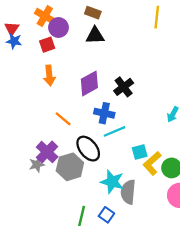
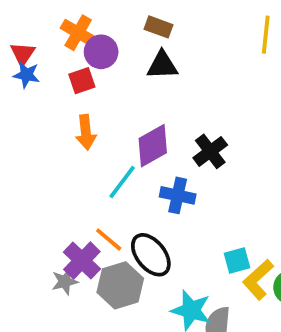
orange line: (63, 119) -> (109, 239), moved
cyan line: (114, 131) -> (122, 182), moved, turned -30

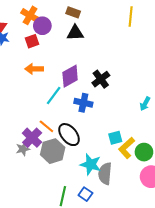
orange arrow: (86, 132) -> (34, 69), turned 96

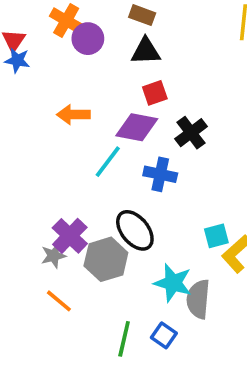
red square: (32, 41) -> (155, 93), moved
purple diamond: (70, 76) -> (137, 127), turned 40
orange line: (46, 126) -> (59, 301), moved

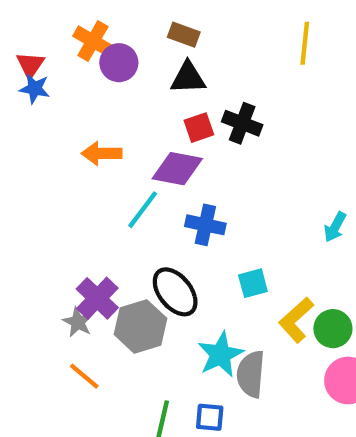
black cross: (191, 133) -> (242, 123), moved, turned -32
cyan square: (216, 236) -> (253, 283), moved
gray star: (53, 256) -> (78, 322), turned -30
cyan star: (173, 283) -> (221, 355), turned 30
blue square: (164, 335) -> (210, 417), turned -30

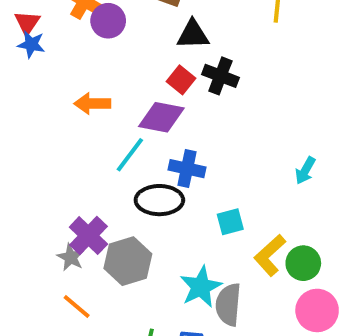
black triangle: (188, 78) -> (193, 35), moved
red square: (199, 128) -> (181, 80), turned -32
black ellipse: (175, 292) -> (159, 200), moved, turned -51

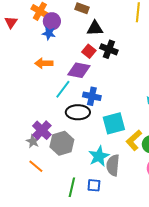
blue star: (31, 44) -> (49, 33), moved
cyan square: (230, 222) -> (114, 123), size x1.6

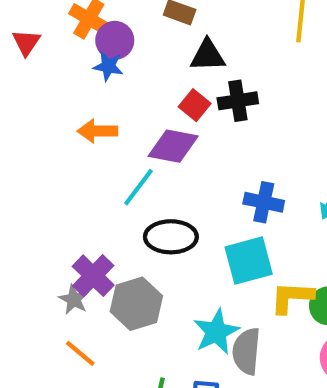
black cross: (109, 49) -> (238, 101), turned -30
blue cross: (92, 96) -> (264, 202), moved
yellow L-shape: (134, 140) -> (292, 297), turned 45

